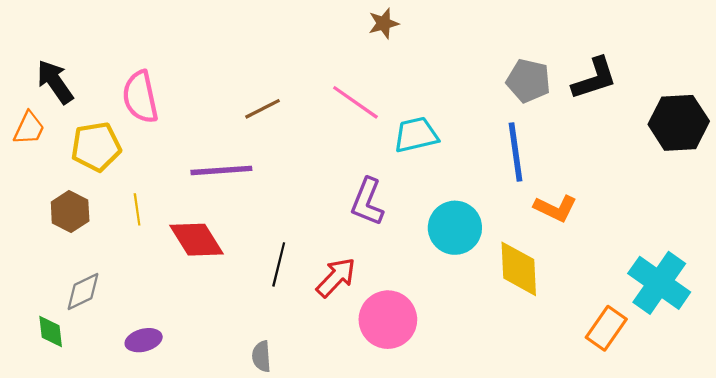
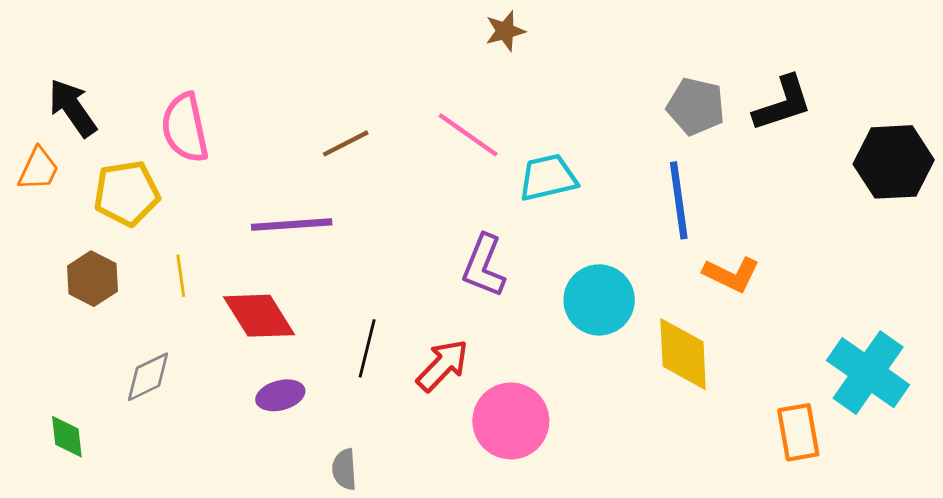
gray diamond: (83, 292) -> (148, 377), moved
orange rectangle: (606, 328) -> (798, 432), turned -45
purple ellipse: (144, 340) -> (280, 395), moved

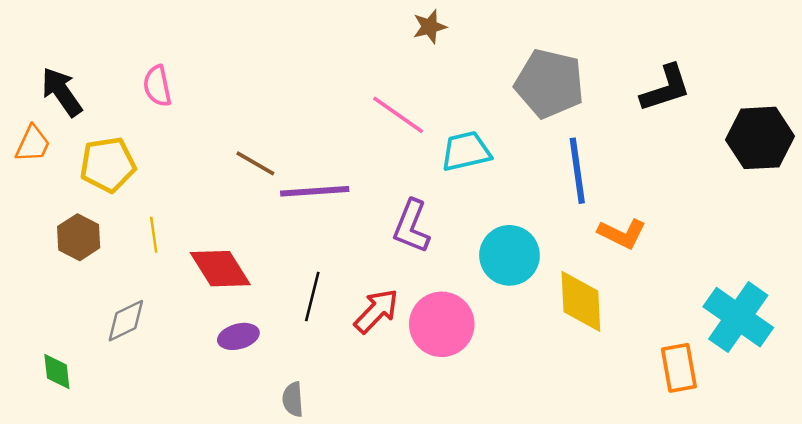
gray pentagon: (696, 106) -> (549, 84), moved, size x1.4
pink semicircle: (185, 128) -> (157, 86), moved, size x0.7
brown line: (346, 143) -> (255, 163), moved, turned 57
purple line: (292, 225) -> (315, 191), moved
pink circle: (511, 421) -> (442, 324), moved

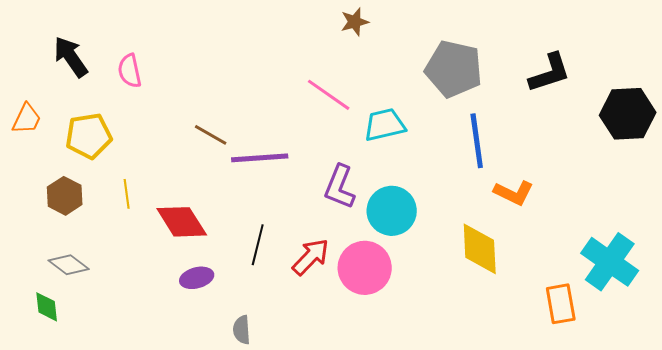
black arrow: (62, 92) -> (71, 57), moved
cyan circle: (509, 255) -> (392, 211), moved
gray diamond: (126, 321) -> (69, 265), moved, turned 63

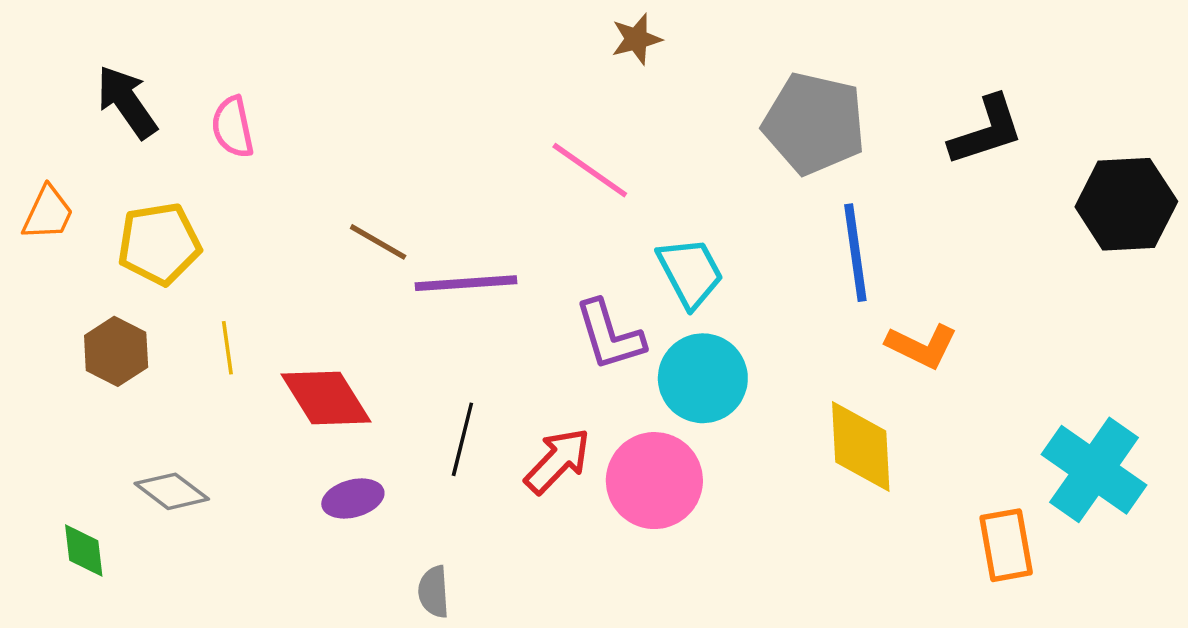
cyan trapezoid: (385, 125) -> (690, 272), moved, turned 75
purple L-shape: (340, 187) -> (610, 335), turned -39
gray diamond: (69, 265) -> (172, 491), moved

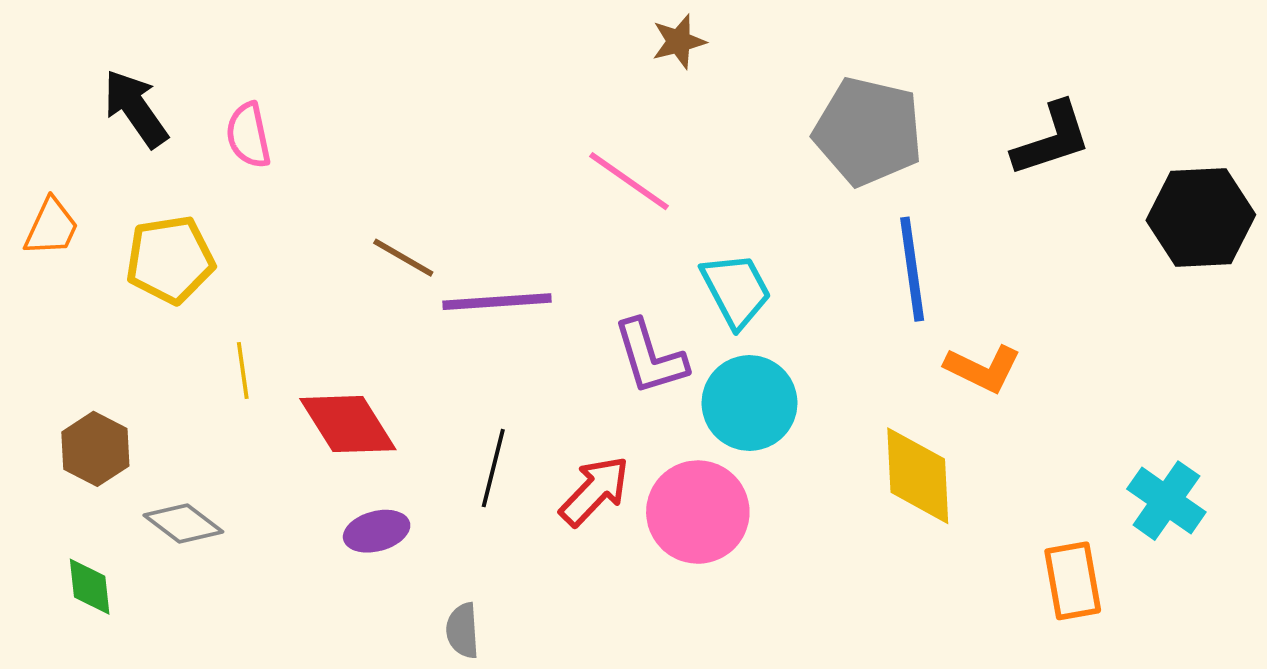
brown hexagon: (116, 351) -> (95, 449), moved
cyan cross: (1094, 470) -> (1166, 501), size x0.7

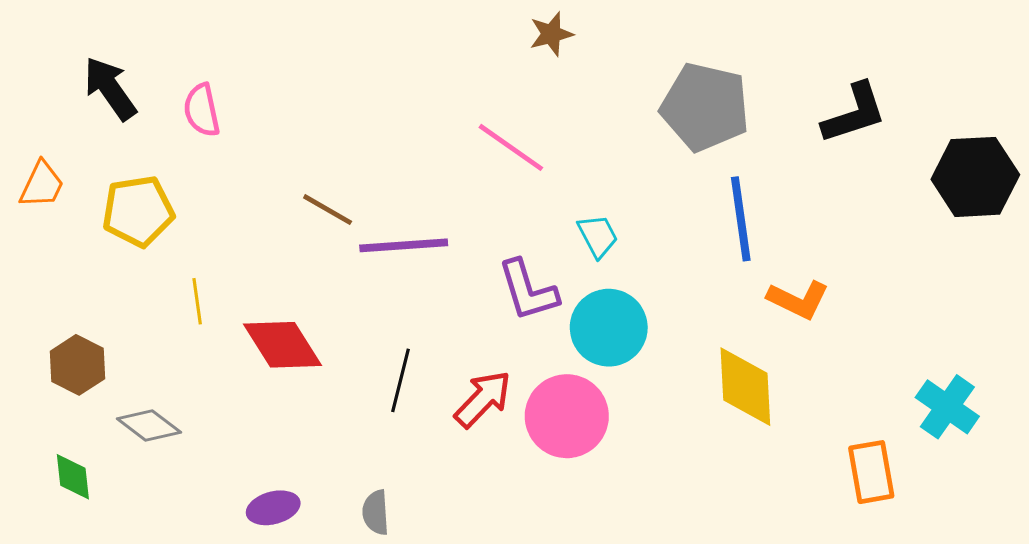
cyan trapezoid: (736, 290) -> (598, 236), size x0.7
purple ellipse: (377, 531) -> (273, 508), moved

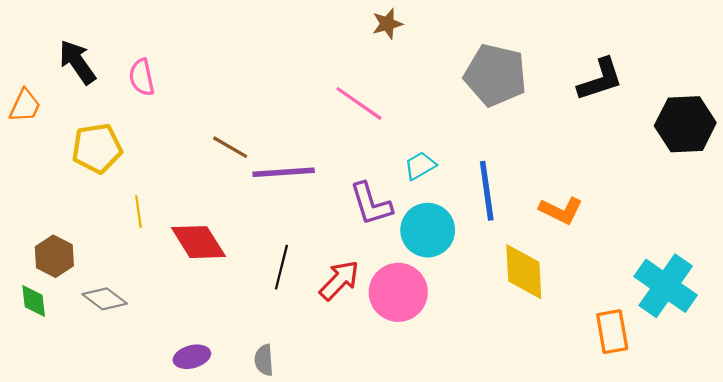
orange trapezoid: (42, 185) -> (25, 106), moved
blue line: (741, 219) -> (487, 191), moved
cyan trapezoid: (598, 236) -> (420, 166), turned -92
cyan cross: (947, 407) -> (666, 286), size x1.4
green diamond: (73, 477) -> (34, 301), moved

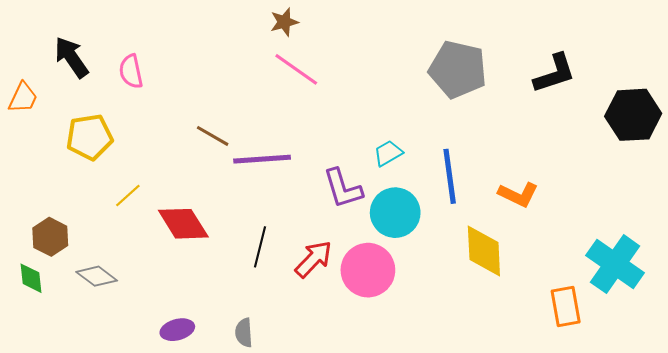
brown star: (387, 24) -> (284, 22), moved
pink line: (359, 103) -> (296, 69), moved
yellow line: (138, 212) -> (128, 195), turned 56

